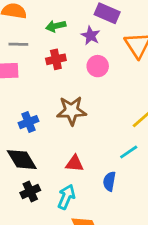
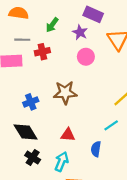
green arrow: (56, 26) -> (52, 25), turned -40
red cross: (56, 59) -> (42, 52), moved
black cross: (30, 191) -> (33, 157), turned -32

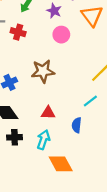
red cross: (42, 52) -> (18, 32), turned 32
black cross: (33, 157) -> (15, 137), turned -32

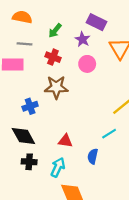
red cross: (18, 32) -> (53, 57), moved
brown star: (43, 71) -> (56, 87), moved

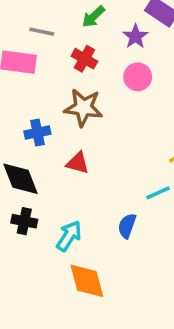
red triangle: (65, 141) -> (78, 163), moved

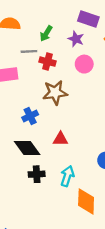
gray line: (42, 32) -> (29, 51), moved
red triangle: (78, 163) -> (60, 139), moved
orange diamond: (87, 281) -> (86, 201), turned 32

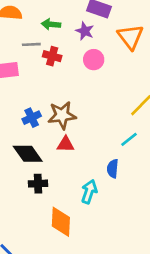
green arrow: (46, 33) -> (51, 24), turned 63
brown star: (55, 93) -> (62, 115), moved
cyan arrow: (67, 176) -> (89, 192), moved
orange diamond: (86, 201) -> (61, 222), moved

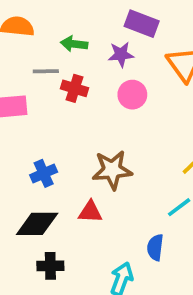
purple star: (85, 31) -> (121, 54), turned -30
brown star: (62, 115) -> (112, 170), moved
black diamond: (28, 154) -> (37, 224), turned -56

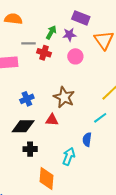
green arrow: (74, 44) -> (51, 32), moved, turned 112
brown star: (112, 170) -> (64, 97), turned 30

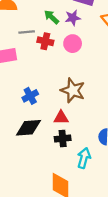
green arrow: (51, 32) -> (52, 17), turned -72
pink circle: (75, 56) -> (73, 44), moved
black cross: (30, 149) -> (63, 138), moved

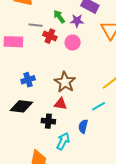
red triangle: (61, 118) -> (61, 104), moved

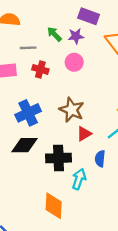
red cross: (50, 36) -> (40, 69), moved
blue cross: (28, 80) -> (28, 113), size x1.5
red triangle: (61, 104) -> (84, 134), moved, turned -32
black cross: (48, 121) -> (59, 158), size x1.5

